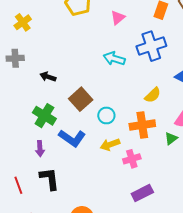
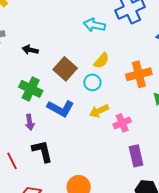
yellow semicircle: (153, 95) -> (101, 61), moved
orange cross: (142, 125) -> (139, 74), moved
purple rectangle: (142, 193) -> (136, 156), turned -70

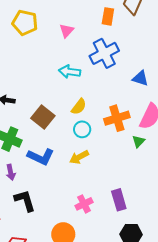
cyan circle: (92, 82) -> (82, 129), moved
pink cross: (122, 123) -> (84, 204), moved

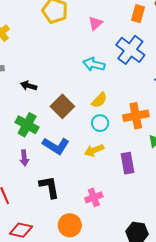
blue cross: (104, 53) -> (130, 50), turned -32
purple rectangle: (119, 200) -> (128, 163), moved
black L-shape: (25, 201) -> (49, 187), moved

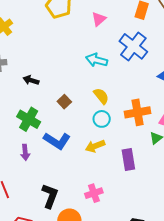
yellow semicircle: (99, 100) -> (101, 96), turned -84
brown square: (62, 106) -> (64, 102), size x0.6
black L-shape: (49, 187) -> (50, 196), moved, turned 30

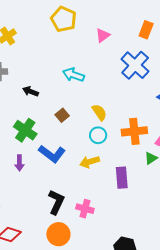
cyan arrow: (97, 60) -> (73, 75), moved
pink cross: (94, 193) -> (85, 209), turned 30
black L-shape: (50, 196) -> (56, 202), moved

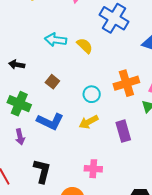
yellow semicircle: (99, 112) -> (85, 46), moved
black L-shape: (56, 202) -> (42, 171), moved

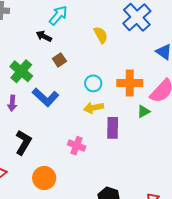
cyan arrow: (56, 40) -> (58, 15), moved, turned 105
black arrow: (17, 65) -> (44, 36), moved
yellow arrow: (89, 122) -> (94, 108), moved
pink cross: (93, 169) -> (77, 146), moved

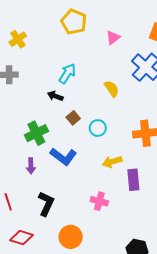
green cross: (21, 71) -> (36, 133), turned 30
cyan circle: (93, 83) -> (98, 128), moved

